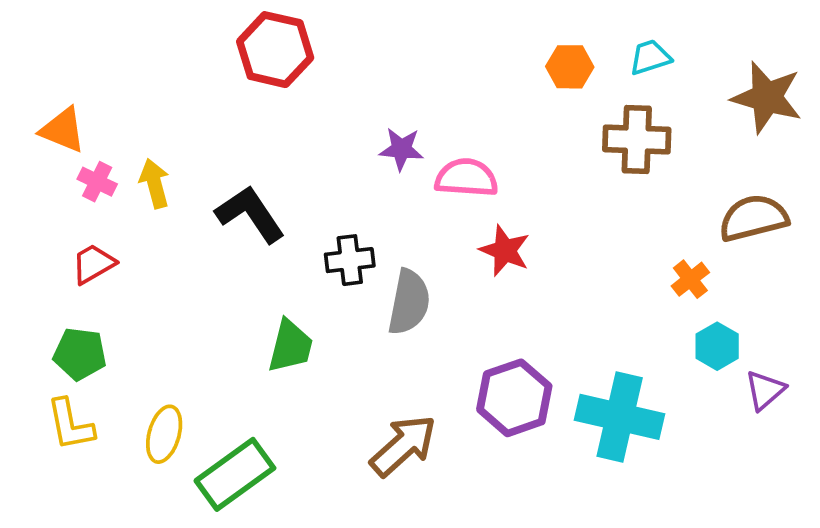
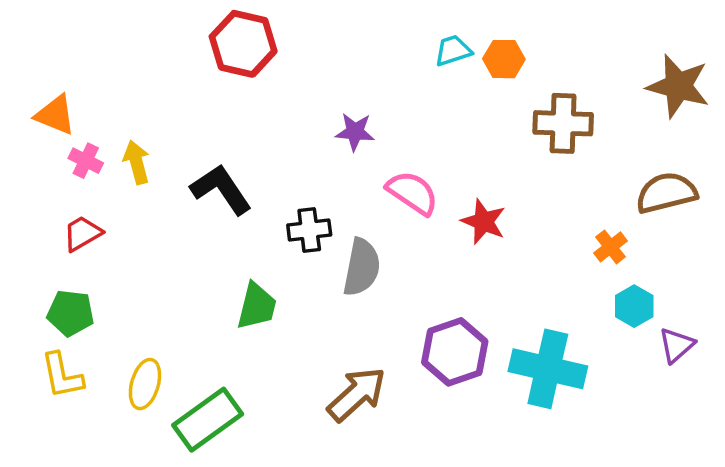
cyan trapezoid: (650, 57) -> (453, 51), moved
pink semicircle: (466, 178) -> (412, 193), moved, turned 30
red star: (505, 250) -> (484, 222), moved

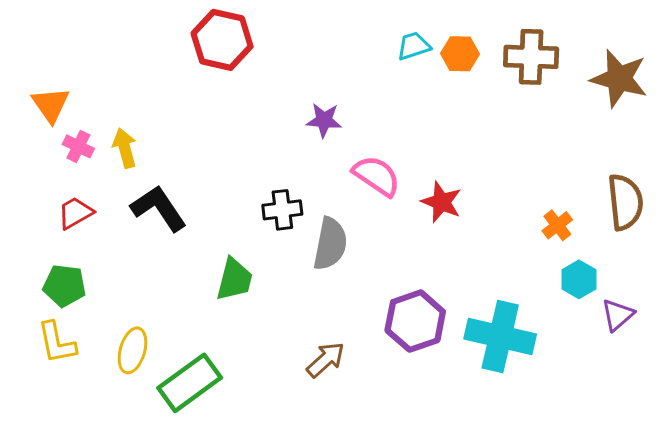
orange triangle: (55, 115) -> (51, 105), turned 33
brown cross: (563, 123) -> (531, 57), moved
black L-shape: (221, 189) -> (159, 208), moved
brown semicircle: (666, 193) -> (625, 202), moved, turned 98
brown arrow: (357, 394) -> (326, 360), size x0.7

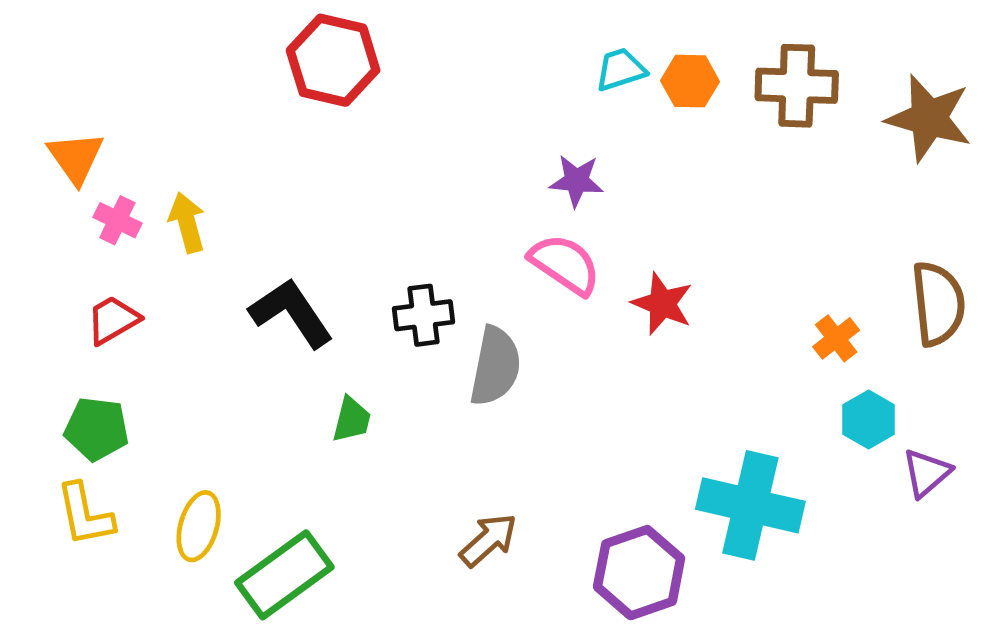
purple star: (324, 120) -> (576, 181), moved
black L-shape: (159, 208) -> (291, 313), moved
green trapezoid: (234, 279) -> (352, 420), size x0.7
purple hexagon: (415, 321) -> (639, 573), moved

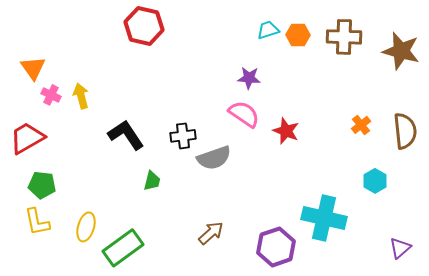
red trapezoid: (113, 320) -> (27, 138), moved, size x1.5
orange cross: (836, 338) -> (361, 125), moved
gray semicircle: (495, 366) -> (214, 158), turned 60
purple triangle: (927, 473) -> (400, 248), moved

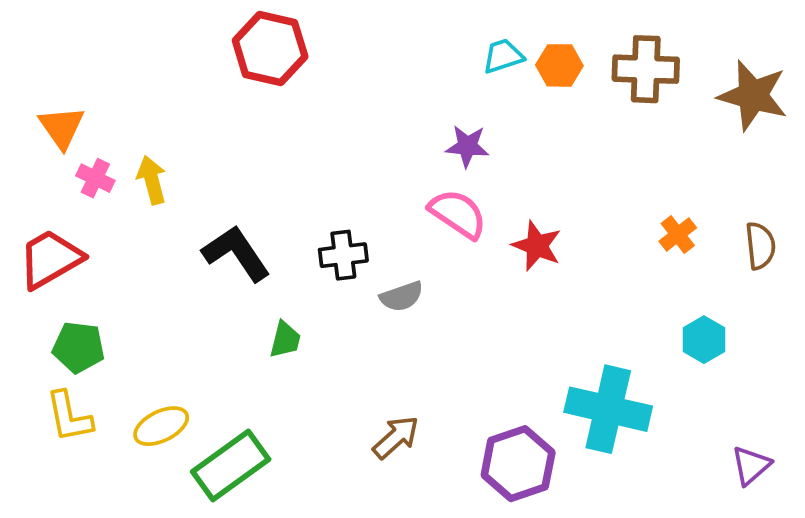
brown semicircle: (405, 131) -> (760, 246), size x0.7
gray semicircle: (214, 158) -> (402, 296), size x0.7
yellow ellipse: (86, 227) -> (161, 426), turned 48

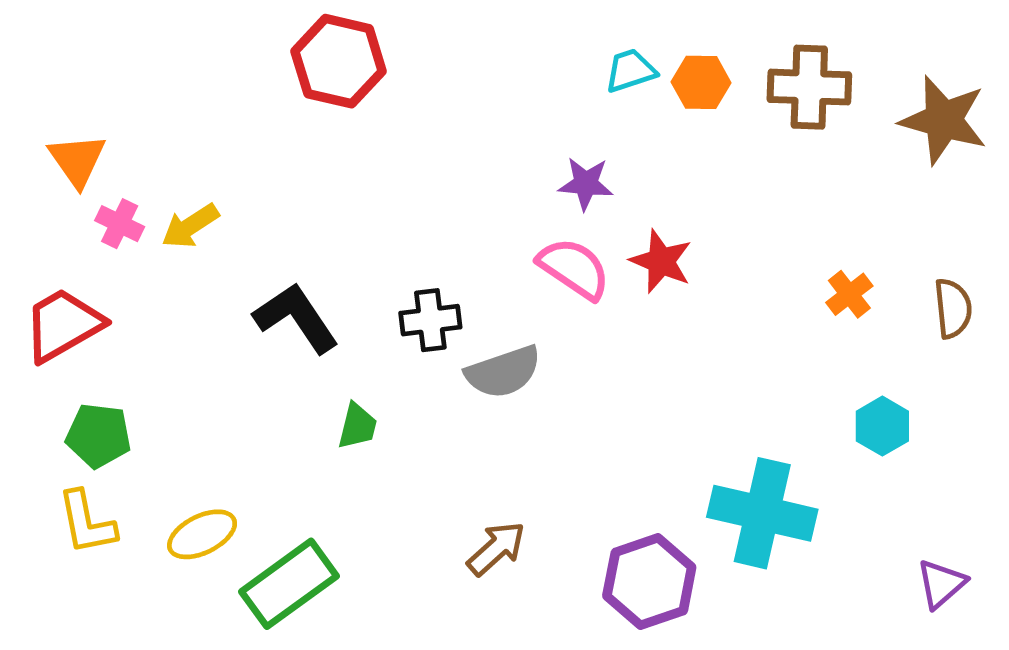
yellow arrow: (152, 180) -> (190, 226), turned -108
red star: (537, 246) -> (661, 261), moved
gray semicircle: (402, 296) -> (503, 372), size x1.4

